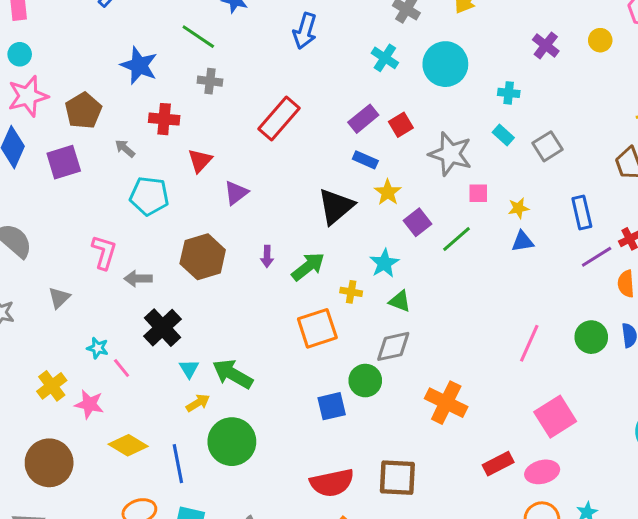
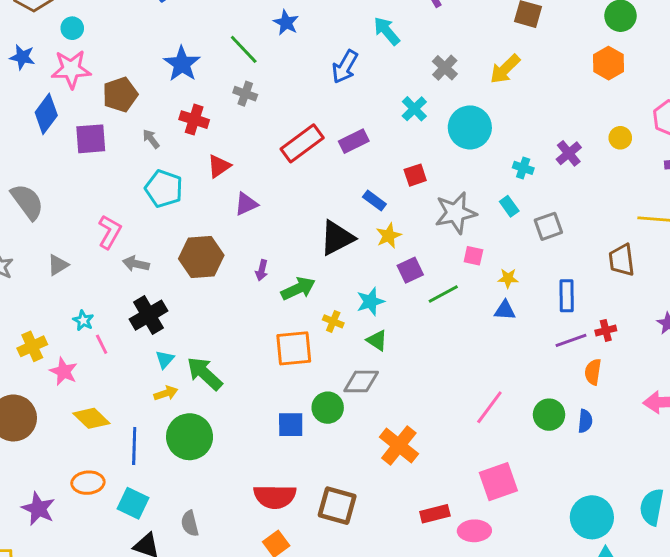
purple cross: (546, 45) -> (569, 153), moved
purple rectangle: (363, 119) -> (354, 141), moved
gray star: (450, 154) -> (456, 213), turned 30

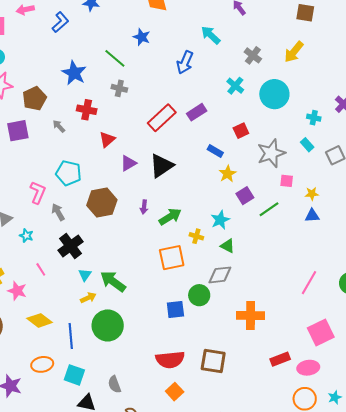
cyan pentagon: (164, 189) -> (69, 173), moved
black triangle: (337, 238) -> (161, 166), moved
gray arrow: (136, 264) -> (58, 212), turned 54
cyan star: (83, 320) -> (26, 236), moved
orange cross: (399, 445) -> (251, 315), turned -32

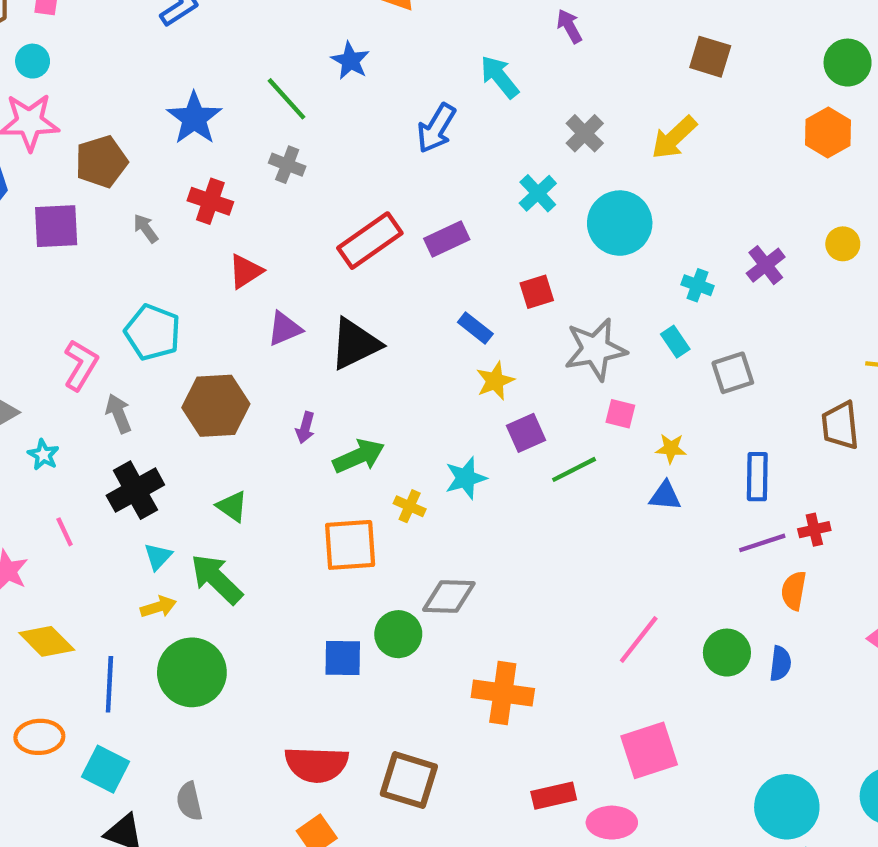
green triangle: (228, 246) -> (232, 506), moved

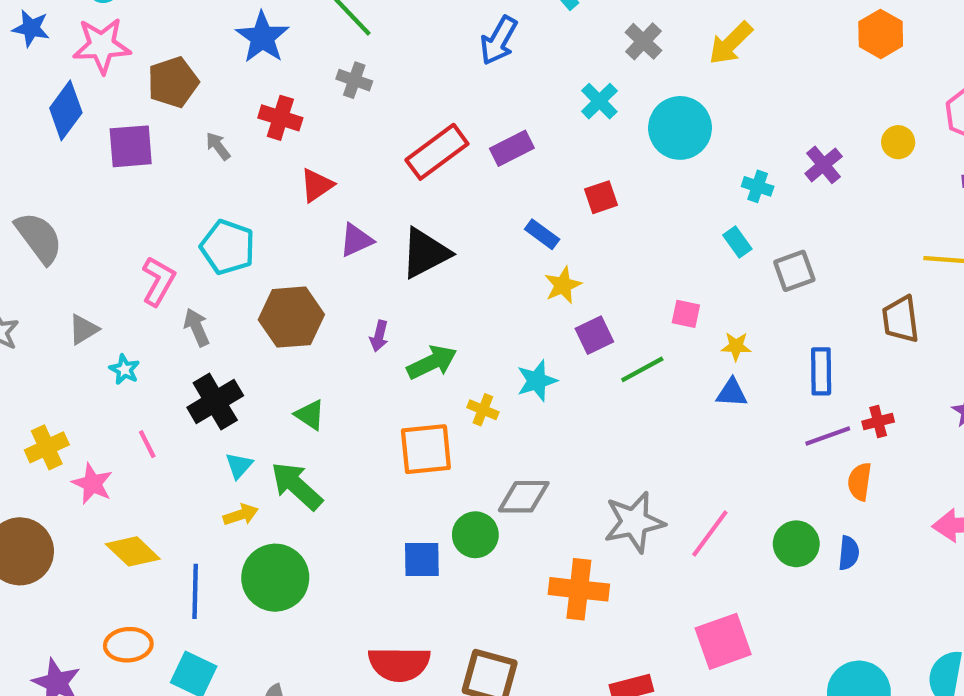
gray star: (595, 349) -> (634, 522), moved

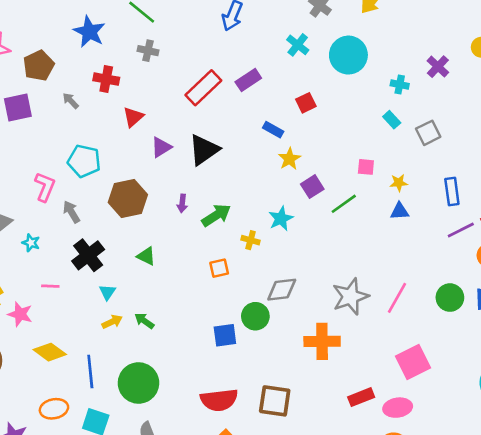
pink line: (147, 444) -> (50, 286), turned -54
orange square: (426, 449) -> (219, 268), size x0.6
green arrow: (297, 486) -> (144, 321), moved, size x0.6
green circle: (275, 578) -> (138, 383), moved

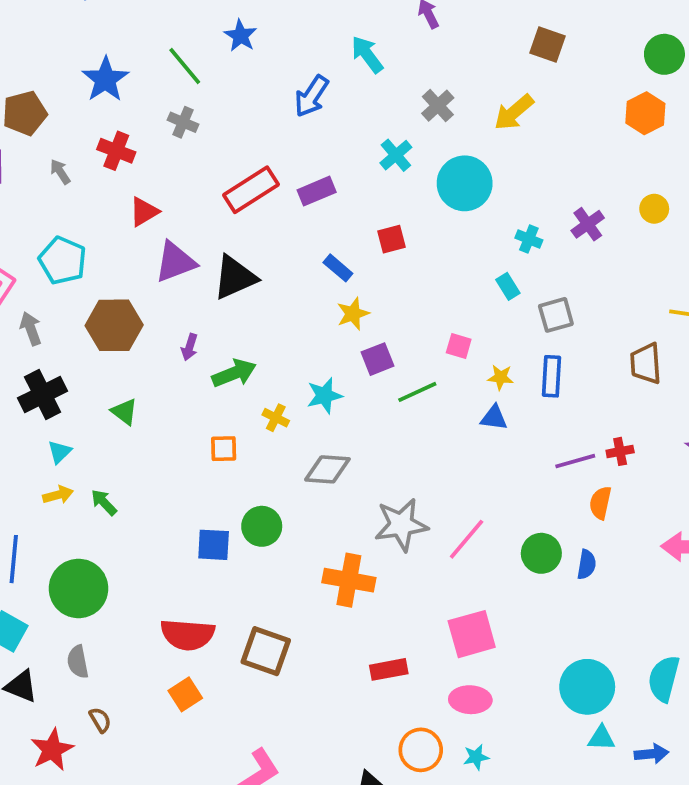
purple triangle: (161, 147) -> (175, 262), size x1.4
blue rectangle: (452, 192) -> (552, 376), moved
gray diamond: (282, 290) -> (327, 469), moved
pink ellipse: (398, 408) -> (470, 700), moved

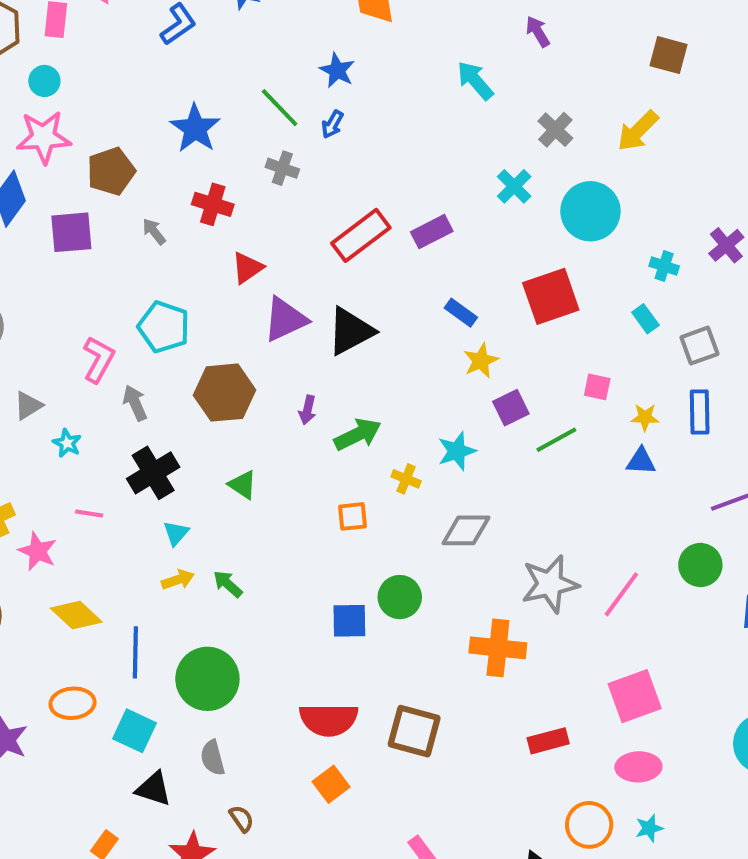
blue arrow: (311, 96) -> (332, 124), moved, size x0.6
red square: (392, 239) -> (551, 296), moved, size x1.8
green circle: (541, 553) -> (700, 565), moved

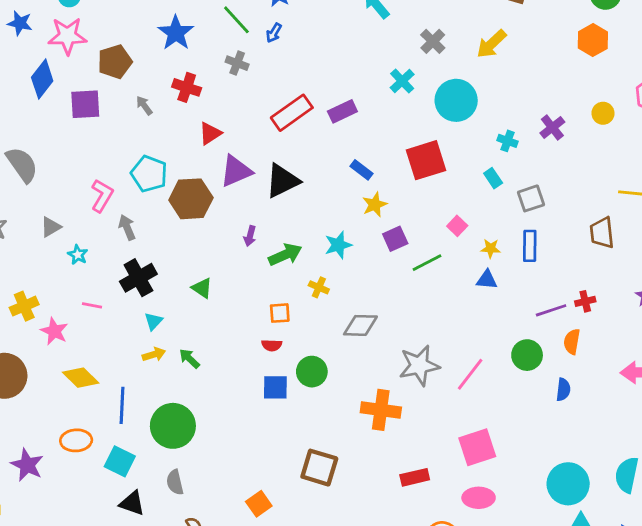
pink square: (597, 387) -> (457, 226), turned 30
brown hexagon: (224, 393) -> (191, 199), moved
cyan star: (457, 451) -> (338, 245), moved
red semicircle: (329, 720) -> (272, 345), moved, size x0.5

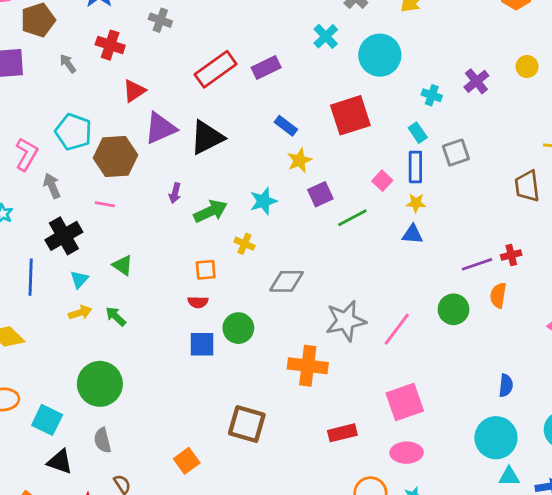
blue rectangle: (530, 246) -> (415, 167), moved
green triangle: (202, 288) -> (123, 265), moved
pink line: (92, 305) -> (105, 204), moved
blue semicircle: (563, 390) -> (506, 385), moved
blue line: (122, 405) -> (31, 277), moved

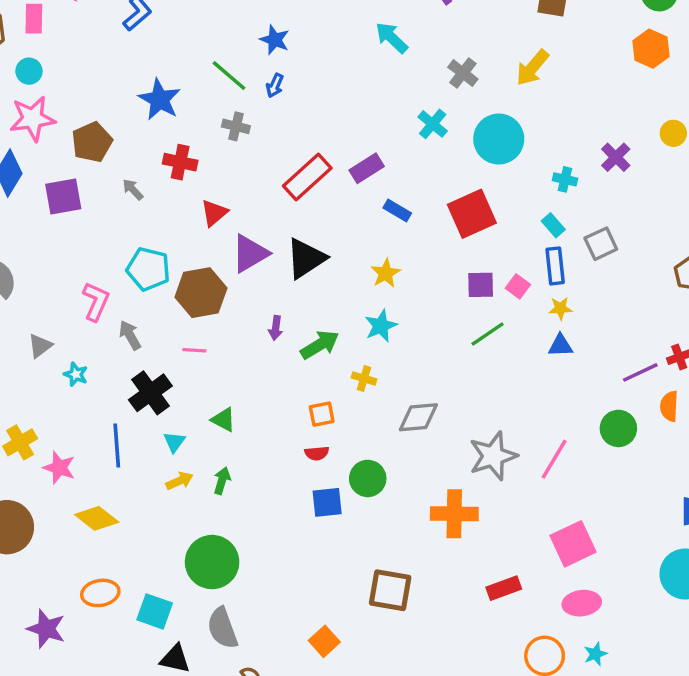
blue rectangle: (286, 126) -> (397, 211), moved
yellow star: (299, 160) -> (386, 273), moved
purple square: (320, 194) -> (481, 285), moved, turned 30
green arrow: (116, 316) -> (222, 481), turned 70
gray semicircle: (102, 440) -> (222, 628), size x1.4

